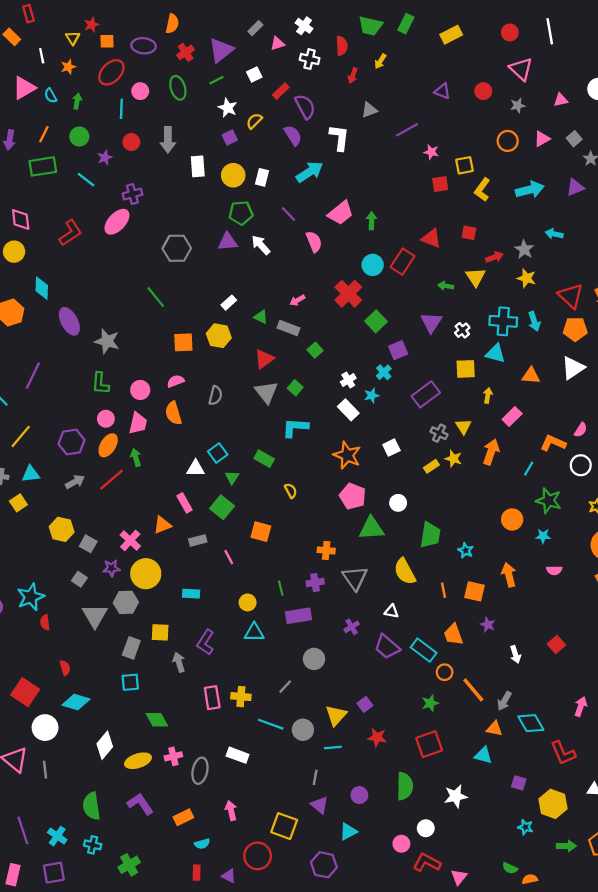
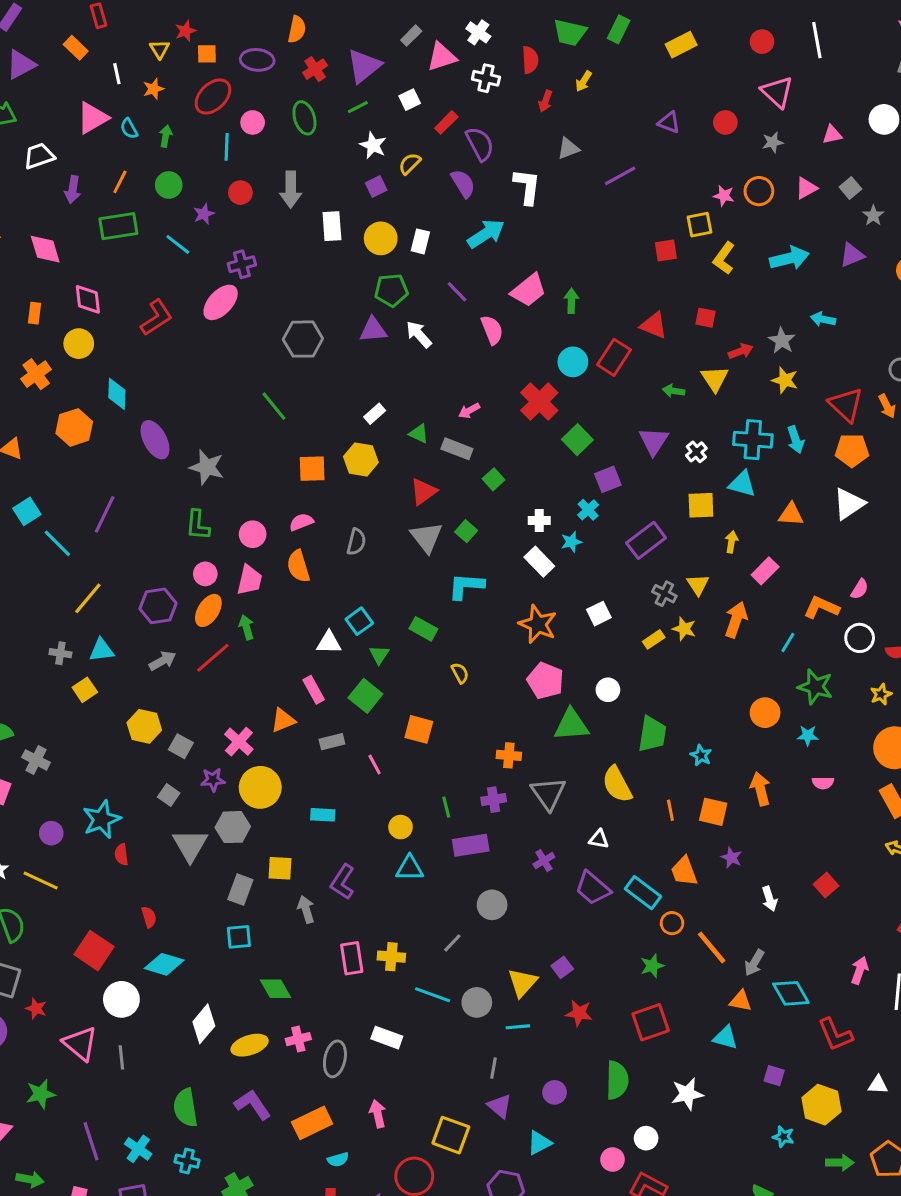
pink triangle: (277, 44) -> (442, 57), size x1.5
pink star: (431, 152) -> (724, 196), moved
white cross: (348, 380) -> (539, 520), turned 32
orange rectangle: (183, 817) -> (312, 1123), size x1.4

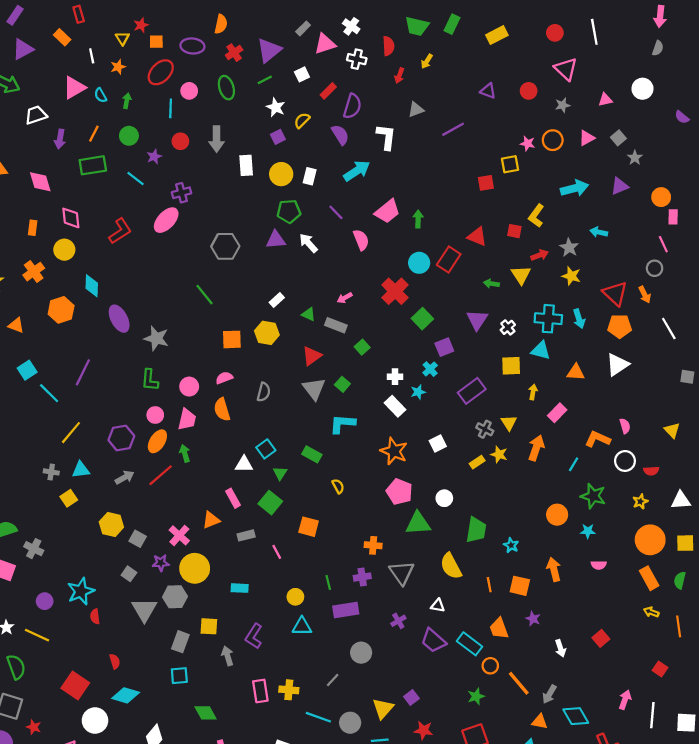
purple semicircle: (480, 144) -> (352, 106), turned 45
yellow L-shape: (724, 258) -> (536, 216), moved
pink semicircle: (860, 589) -> (625, 426), turned -48

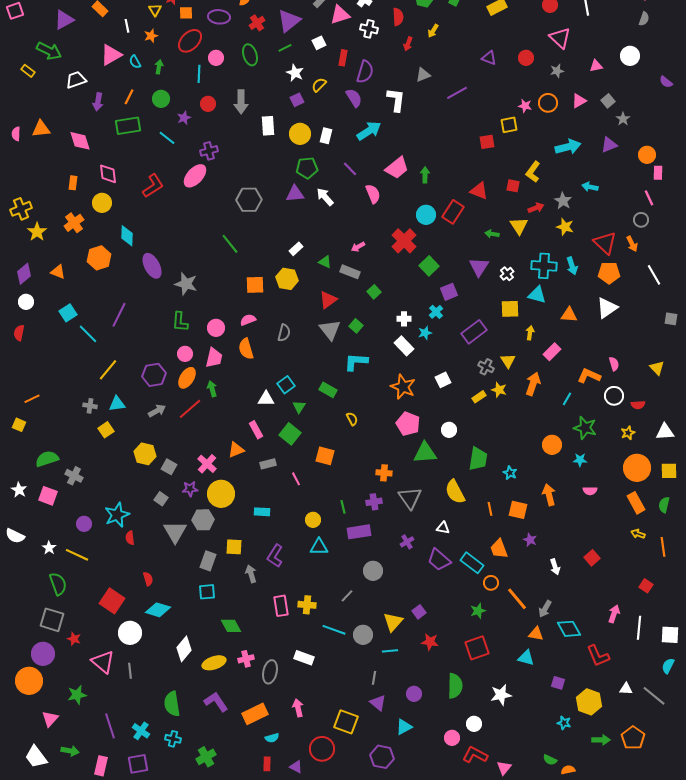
red rectangle: (328, 91) -> (343, 58), turned -35

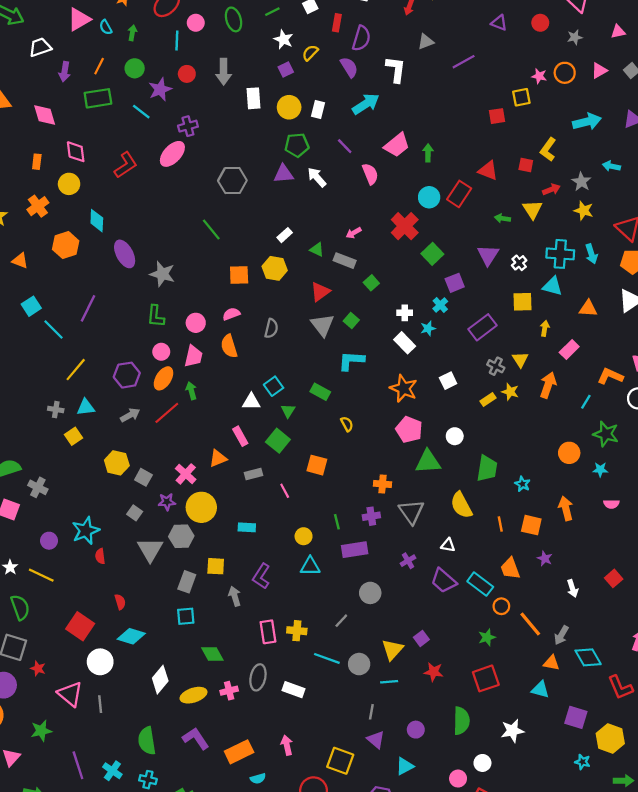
purple star: (184, 118) -> (160, 89), size x1.5
gray ellipse: (270, 672) -> (258, 677), moved
purple square: (558, 683) -> (576, 717), size x1.5

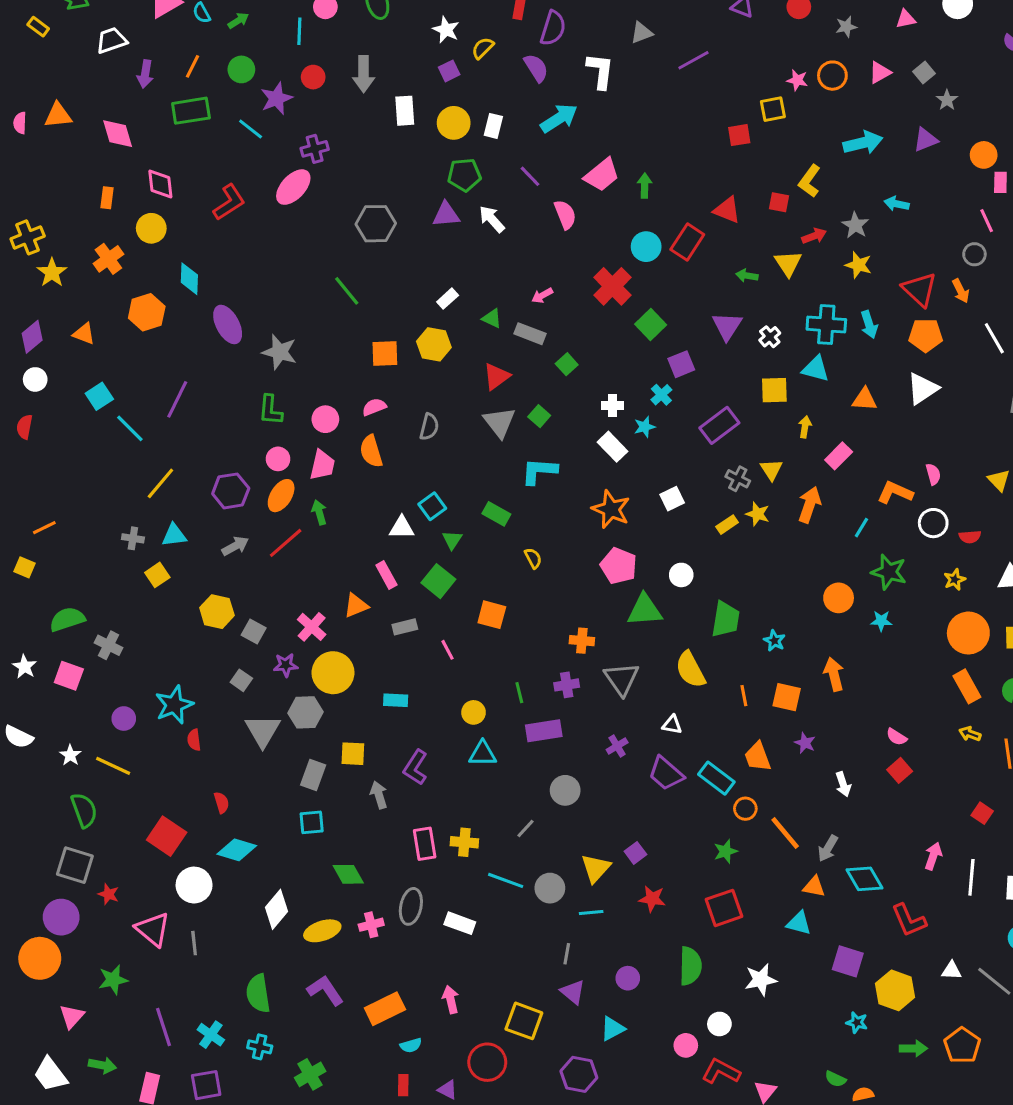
green arrow: (132, 33) -> (238, 21), turned 48
pink semicircle: (611, 504) -> (897, 737), moved, turned 32

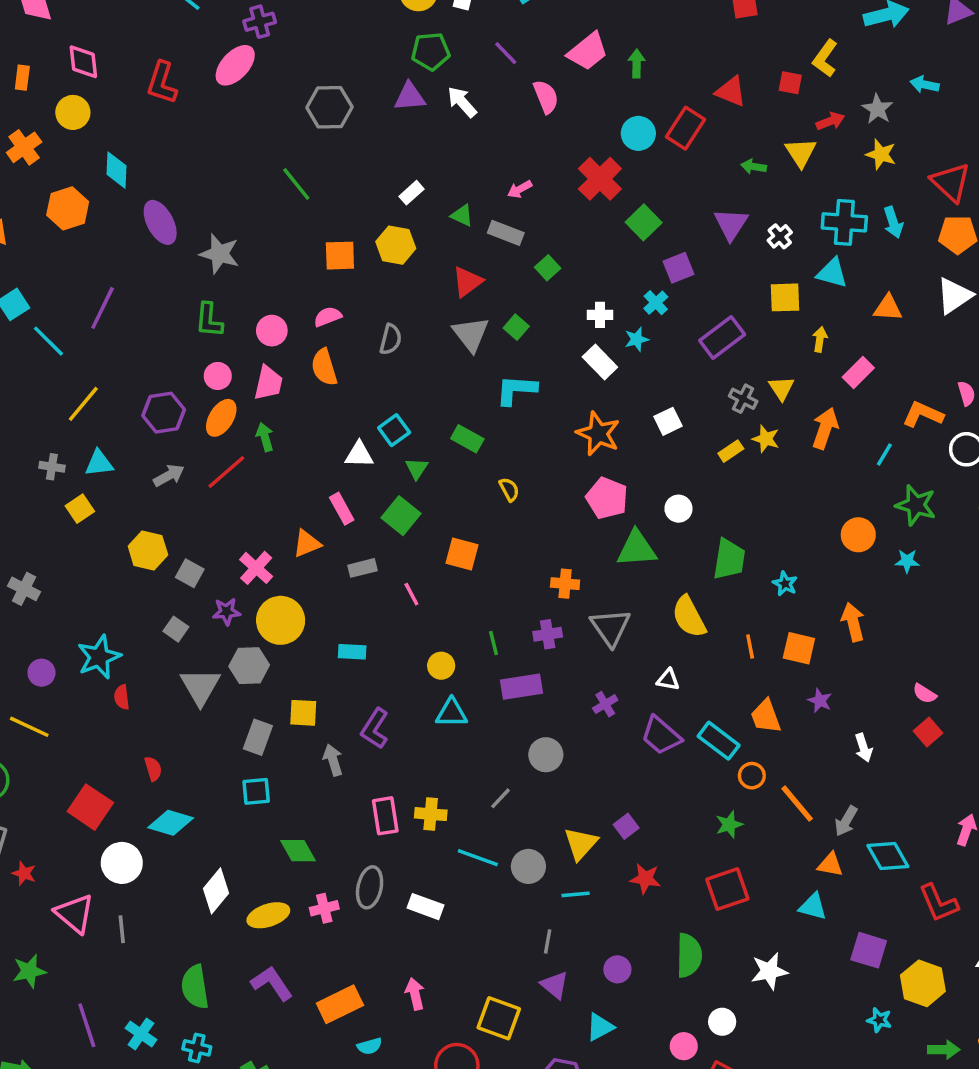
red L-shape: (229, 202) -> (162, 83), turned 141

